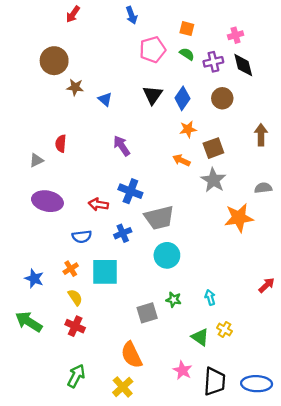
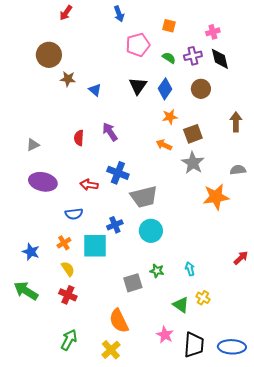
green semicircle: (187, 54) -> (169, 58), moved
red semicircle: (61, 144) -> (79, 138), moved
blue cross: (123, 233) -> (115, 225), moved

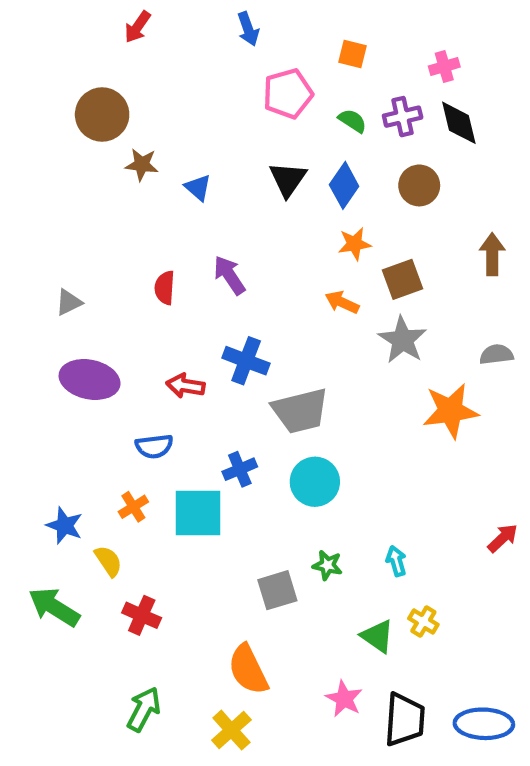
yellow semicircle: (68, 269) -> (108, 561), moved

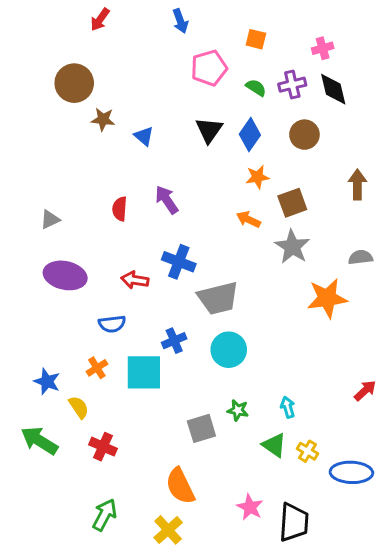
green triangle: (377, 636) -> (274, 445), moved
blue ellipse: (484, 724) -> (351, 472), moved

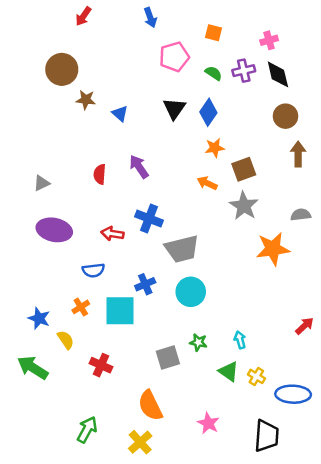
brown circle: (304, 135) -> (286, 116), moved
red cross: (103, 447) -> (101, 365), moved
black trapezoid: (294, 522) -> (267, 436), moved

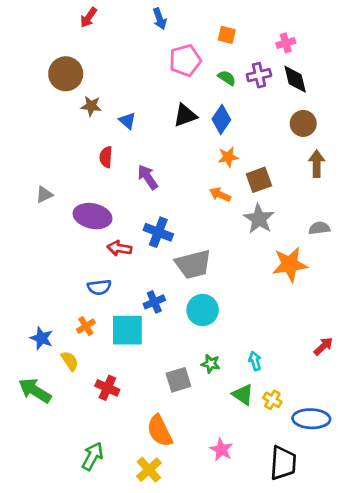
black triangle: (174, 109) -> (185, 115), turned 35
red semicircle: (100, 174) -> (106, 157), moved
purple ellipse: (54, 230) -> (93, 216), moved

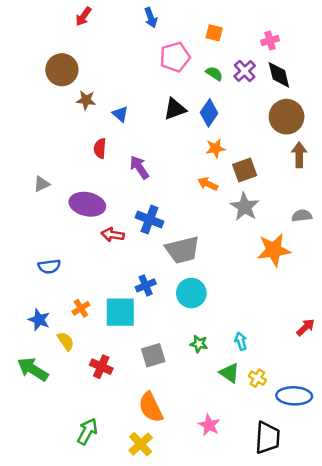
purple cross: (259, 75) -> (245, 71), turned -30
brown circle: (303, 123) -> (287, 117), size x1.4
blue semicircle: (99, 287) -> (49, 266), moved
gray square: (178, 380) -> (153, 355), moved

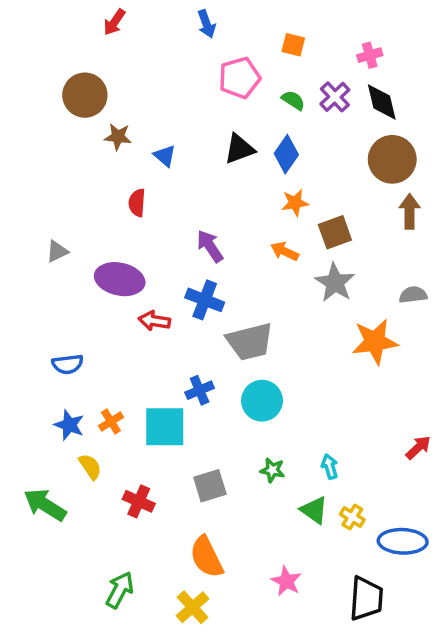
purple arrow: (139, 167) -> (210, 246), moved
blue star: (39, 320) -> (69, 425), moved

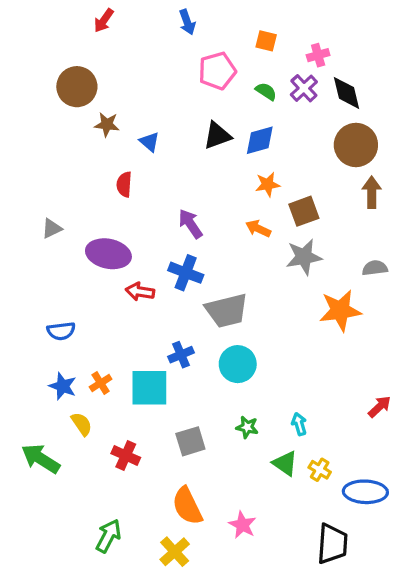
pink cross: (370, 55) -> (318, 55), moved
blue diamond: (286, 154) -> (260, 140), turned 40
gray star: (335, 283) -> (304, 257), turned 30
pink star: (286, 581) -> (242, 525), moved

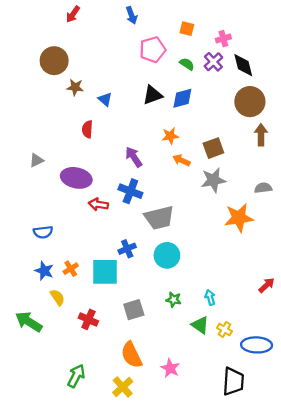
orange star: (268, 184) -> (170, 136), moved

